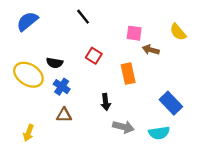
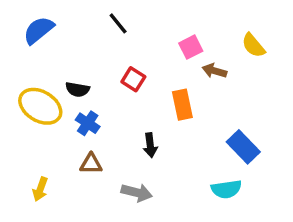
pink square: (134, 33) -> (191, 47), turned -35
gray arrow: (123, 127) -> (137, 193), moved

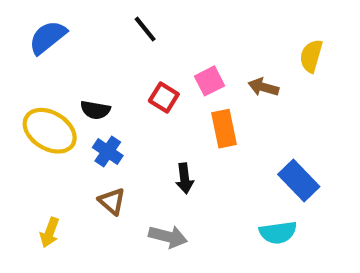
yellow semicircle: (253, 45) -> (311, 56), turned 56
pink square: (191, 47) -> (209, 81), moved
brown triangle: (91, 164) -> (112, 201), turned 40

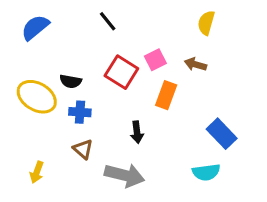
yellow semicircle: (311, 56) -> (206, 23), moved
red square: (164, 98) -> (121, 72), size x1.5
orange rectangle: (224, 129) -> (166, 95), turned 32
blue cross: (108, 151) -> (80, 112), turned -30
gray arrow: (168, 237) -> (125, 175), size x1.4

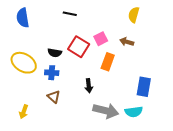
black line: (108, 21) -> (70, 14), turned -40
blue semicircle: (35, 27) -> (23, 18), turned -60
black semicircle: (71, 81) -> (55, 53), moved
blue rectangle: (222, 134) -> (144, 87), turned 54
gray arrow: (125, 175) -> (106, 111), moved

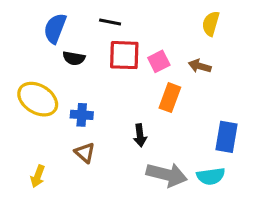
blue semicircle: (23, 18) -> (55, 28), moved, turned 30
red square: (79, 47) -> (124, 55), moved, turned -30
black semicircle: (55, 53) -> (74, 58), moved

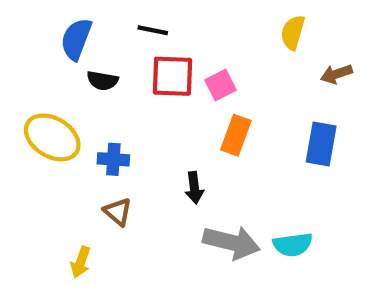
brown arrow: (200, 66) -> (336, 74), moved, turned -35
blue rectangle: (227, 137) -> (321, 144), moved
yellow arrow: (38, 176) -> (81, 262), moved

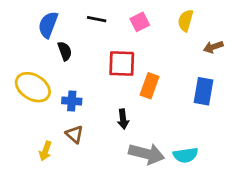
red square: (172, 76) -> (122, 64), moved
black semicircle: (102, 81) -> (65, 51), turned -120
pink square: (221, 85) -> (140, 22), moved
yellow arrow: (81, 262) -> (45, 151), moved

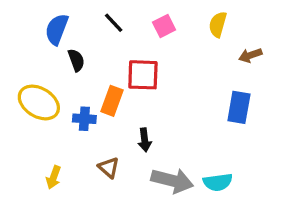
black line: (97, 19) -> (114, 23), turned 36
orange rectangle: (149, 86) -> (112, 101), moved
brown triangle: (74, 134) -> (109, 168), moved

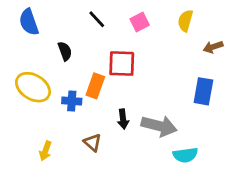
blue semicircle: (57, 29) -> (29, 22), moved, turned -40
gray arrow: (172, 181) -> (159, 126), moved

